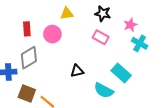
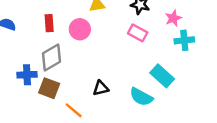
cyan cross: (140, 43) -> (184, 40), turned -35
black triangle: (77, 71) -> (101, 88), moved
brown square: (27, 94) -> (49, 88), moved

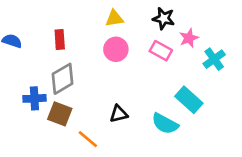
pink star: (173, 18) -> (189, 38), moved
pink circle: (80, 29) -> (116, 49), moved
cyan cross: (184, 40) -> (214, 59), turned -30

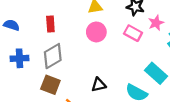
blue cross: (34, 98) -> (19, 58), moved

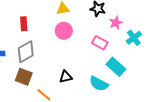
pink rectangle: (133, 33) -> (100, 43), moved

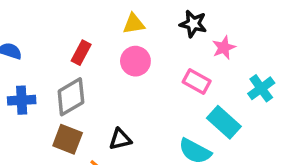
red rectangle: (24, 24) -> (81, 53), moved, turned 32
cyan cross: (134, 38) -> (261, 88), moved
black triangle: (66, 77) -> (120, 139), moved

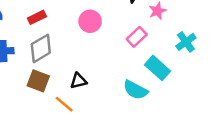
red rectangle: (81, 53) -> (37, 17), moved, turned 36
pink rectangle: (197, 82) -> (137, 37), turned -72

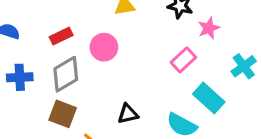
pink circle: (90, 21) -> (104, 47), moved
black triangle: (78, 81) -> (128, 114), moved

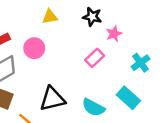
cyan rectangle: (209, 98) -> (128, 98), moved
black triangle: (128, 114) -> (52, 99), size x1.6

